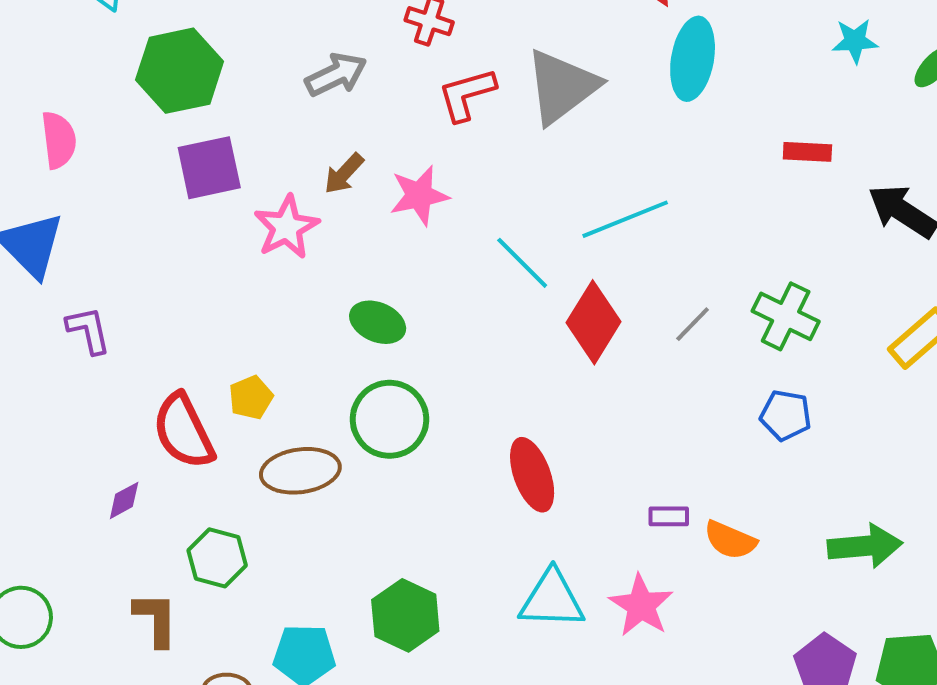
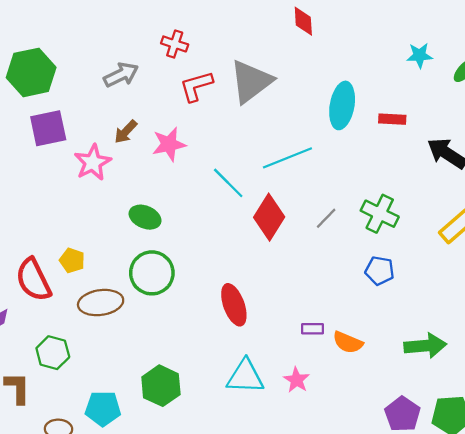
cyan ellipse: (693, 59) -> (342, 105), moved
yellow pentagon: (251, 397) -> (72, 260), turned -30
pink star: (641, 605) -> (297, 380), size x0.7

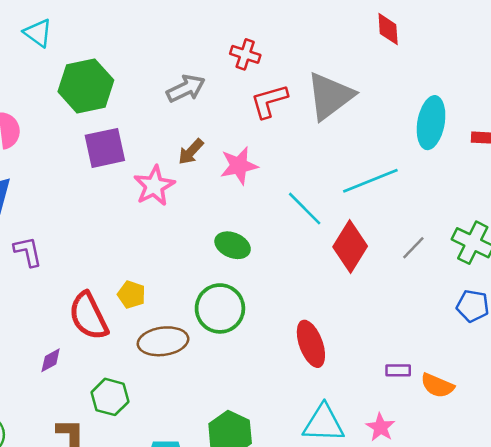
green ellipse: (145, 217) -> (233, 245), moved

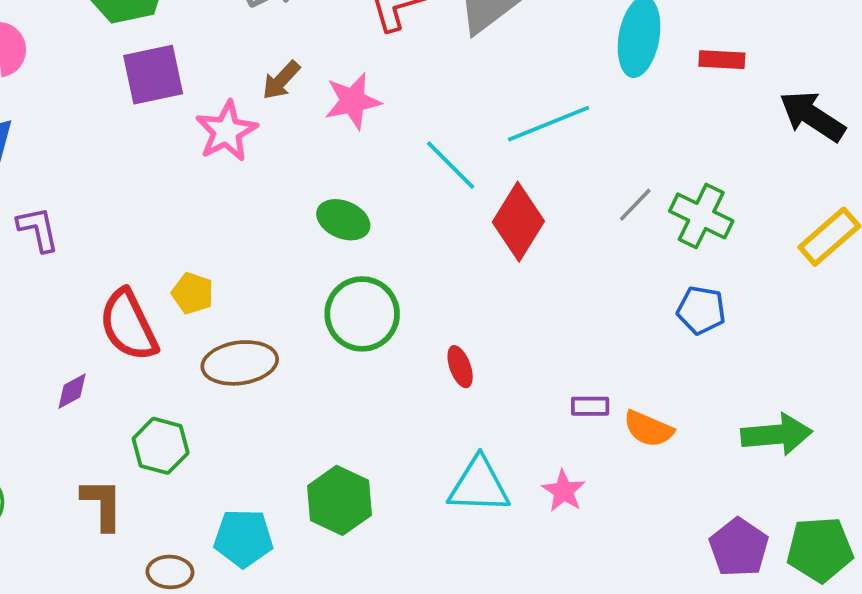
gray line: (413, 248) -> (635, 205), moved
green circle: (220, 308) -> (362, 314), moved
red ellipse: (311, 344) -> (460, 367), size x0.6

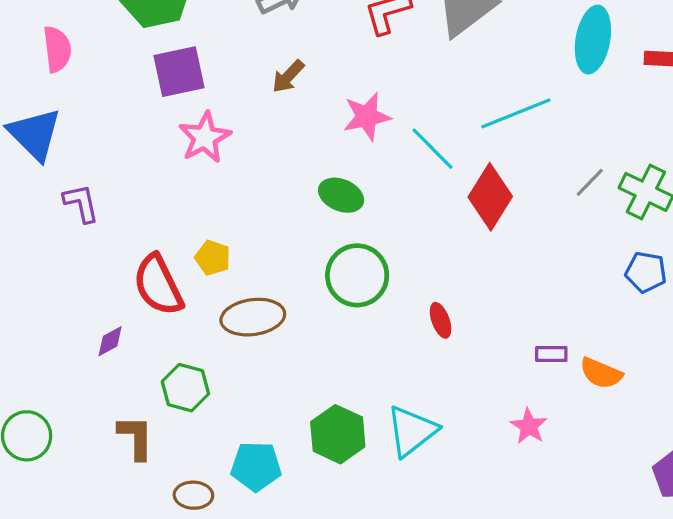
pink star: (353, 101) -> (367, 117), moved
pink star: (226, 131) -> (205, 137), moved
cyan triangle: (479, 485) -> (412, 431), moved, turned -40

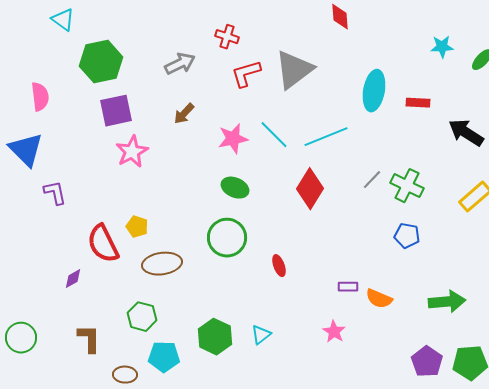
cyan line: (433, 149) -> (274, 135), moved
green ellipse: (341, 195) -> (235, 188), moved
green hexagon: (185, 388) -> (142, 317), moved
cyan triangle: (412, 431) -> (261, 335), size x0.6

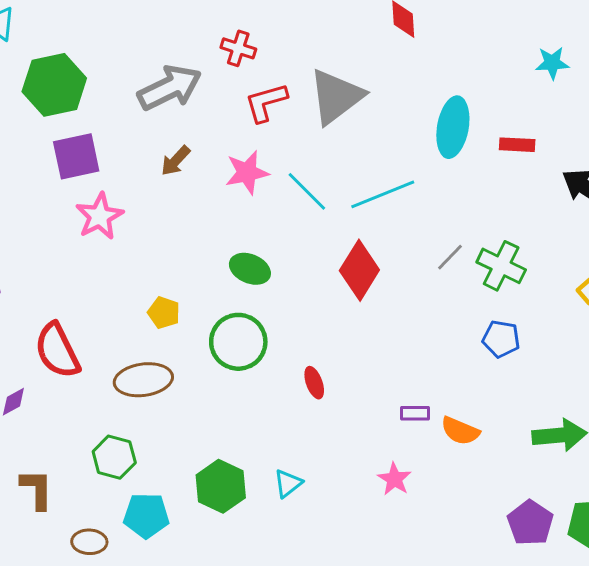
gray arrow: (180, 64) -> (170, 88), size x1.4
pink star: (233, 139) -> (247, 172), moved
yellow pentagon: (137, 227) -> (164, 313), moved

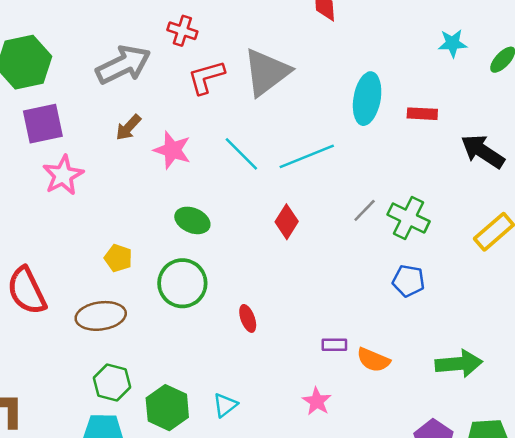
pink star: (247, 172) -> (172, 150), moved, turned 30
red diamond: (359, 270) -> (287, 222), size x0.7
green hexagon: (114, 457) -> (112, 382), moved

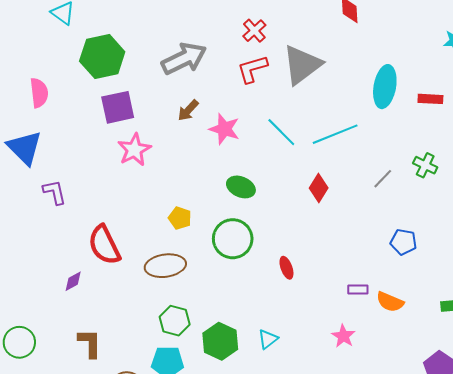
red cross: (182, 31) -> (254, 31), moved, turned 30
green cross: (408, 218) -> (425, 165), moved, size x0.7
blue pentagon: (408, 281) -> (403, 242), moved

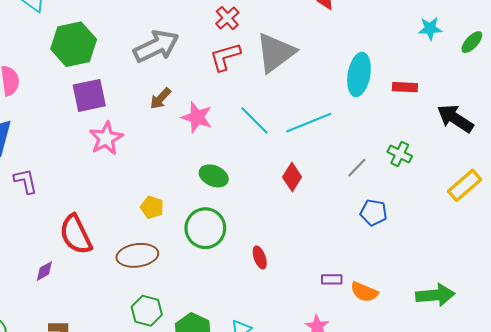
blue pentagon: (403, 242) -> (374, 212), moved

